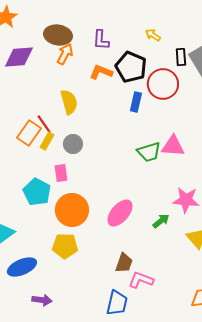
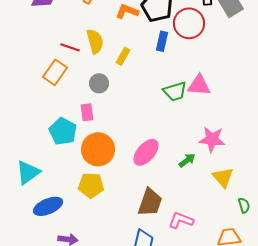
red line: (44, 124) -> (70, 47), moved, turned -36
yellow rectangle: (47, 141) -> (123, 56), moved
brown trapezoid: (124, 263) -> (150, 202), size x1.4
pink L-shape: (141, 280) -> (181, 220), moved

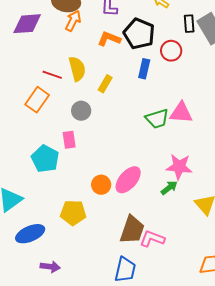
red circle: (189, 23) -> (171, 51), size x0.7
pink star: (212, 139) -> (179, 167), moved
orange circle: (98, 149) -> (101, 185), moved, size x0.6
pink L-shape: (181, 220) -> (152, 239), moved

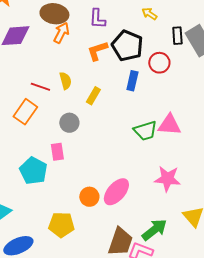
orange L-shape: (109, 39) -> (97, 51), turned -40
yellow semicircle: (77, 69) -> (65, 81), size x0.7
green arrow: (169, 188) -> (154, 230), moved, size x1.5

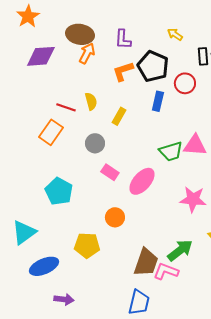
pink rectangle: (57, 152) -> (110, 172), moved, turned -48
pink ellipse: (116, 192) -> (142, 181), moved

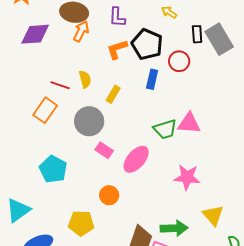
gray circle: (95, 143) -> (89, 121), size x1.5
green arrow: (180, 250) -> (174, 228), turned 36

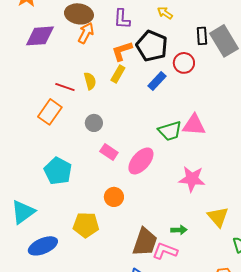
yellow arrow: (169, 12) -> (165, 13), moved
blue rectangle: (152, 79) -> (157, 81), turned 30
yellow rectangle: (113, 94) -> (118, 74), moved
gray circle: (89, 121) -> (94, 123), size x0.6
green arrow: (174, 228) -> (179, 230), size x0.6

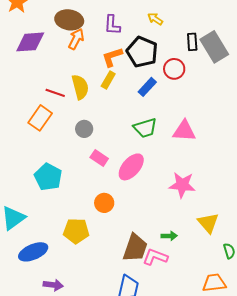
yellow semicircle: (90, 81) -> (80, 87), size x1.4
green trapezoid: (170, 131) -> (145, 128), moved

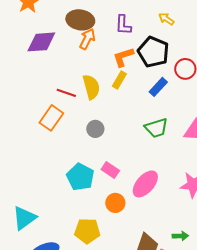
pink rectangle: (99, 158) -> (110, 170), moved
pink ellipse: (131, 167) -> (145, 184), moved
cyan pentagon: (48, 177) -> (80, 177), moved

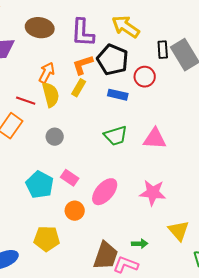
yellow arrow: (166, 19) -> (126, 27), size x1.8
purple L-shape: (123, 25) -> (83, 33), size x1.4
orange arrow: (87, 39) -> (47, 73), moved
blue rectangle: (158, 87) -> (118, 95), turned 60

